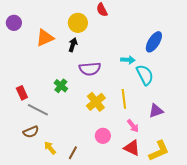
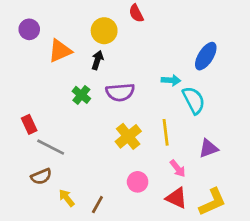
purple circle: (14, 23) -> (29, 29), moved
green cross: (61, 86) -> (81, 95), moved

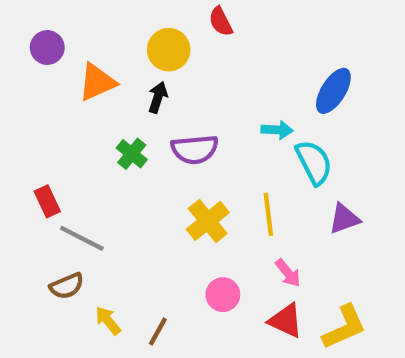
purple triangle: (208, 148) -> (344, 219), moved

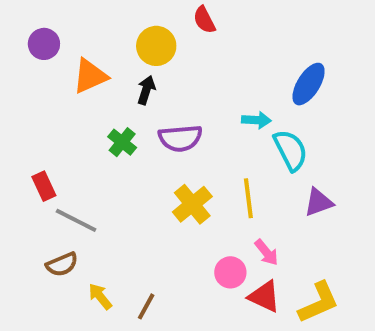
pink circle: (223, 295) -> (230, 272), moved

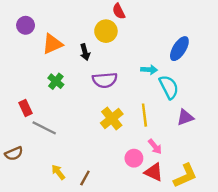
yellow circle: (156, 46) -> (106, 31), moved
black arrow: (146, 90) -> (85, 52), turned 147
green cross: (122, 142) -> (56, 81), moved
brown semicircle: (62, 264) -> (14, 154), moved

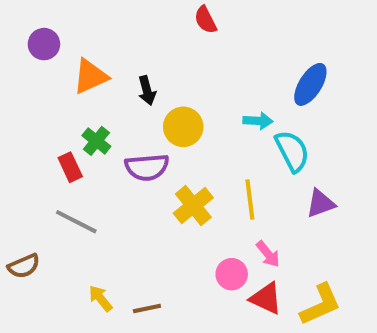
yellow circle: (106, 31) -> (183, 127), moved
purple semicircle: (105, 80) -> (147, 167), moved
red rectangle: (26, 108) -> (70, 167), moved
brown line: (85, 178) -> (147, 308), turned 49

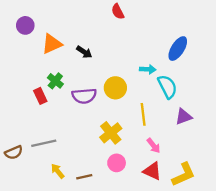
black arrow: (147, 90) -> (84, 52), turned -42
yellow circle: (183, 127) -> (115, 88), moved
yellow cross: (193, 206) -> (111, 133), moved
gray line: (76, 222) -> (44, 143), moved, turned -40
pink circle: (232, 274) -> (117, 163), moved

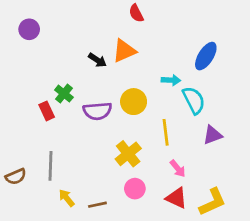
orange triangle: (52, 44) -> (124, 51), moved
gray line: (44, 143) -> (51, 166), turned -75

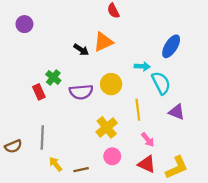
purple triangle: (213, 135) -> (177, 112), turned 42

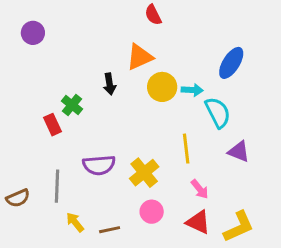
black arrow: (81, 50) -> (110, 84), moved, turned 48
yellow circle: (111, 84) -> (162, 87), moved
purple semicircle: (81, 92) -> (99, 165), moved

